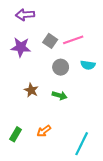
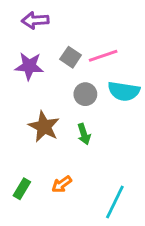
cyan semicircle: (88, 65) -> (124, 91), size x1.5
brown star: (31, 90) -> (44, 127), size x1.5
green arrow: (60, 95) -> (84, 134), turned 56

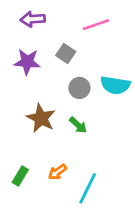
pink line: (103, 56) -> (96, 25), moved
green arrow: (84, 134) -> (78, 125), turned -30
cyan line: (115, 202) -> (88, 188), moved

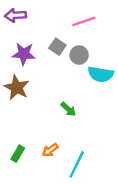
purple arrow: (33, 19) -> (15, 15), moved
gray circle: (79, 88) -> (79, 55), moved
brown star: (41, 118) -> (17, 87), moved

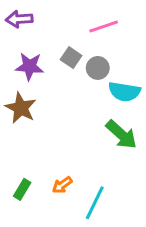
green arrow: (68, 109) -> (121, 135), moved, size x1.6

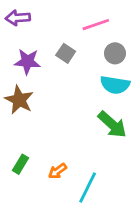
gray circle: (98, 68) -> (115, 53), moved
green rectangle: (22, 189) -> (21, 164), moved

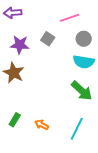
orange arrow: (57, 171) -> (42, 125), turned 64
cyan line: (88, 187) -> (77, 129), moved

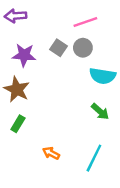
gray circle: (84, 39) -> (83, 48), moved
green arrow: (82, 91) -> (100, 111), size x0.7
green rectangle: (15, 120) -> (18, 124), moved

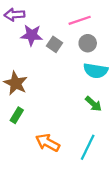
gray circle: (83, 48) -> (88, 43), moved
purple star: (24, 55) -> (32, 35), moved
orange arrow: (51, 153) -> (48, 143), size x1.5

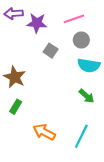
purple star: (32, 35) -> (37, 23), moved
gray square: (55, 44) -> (51, 51), moved

